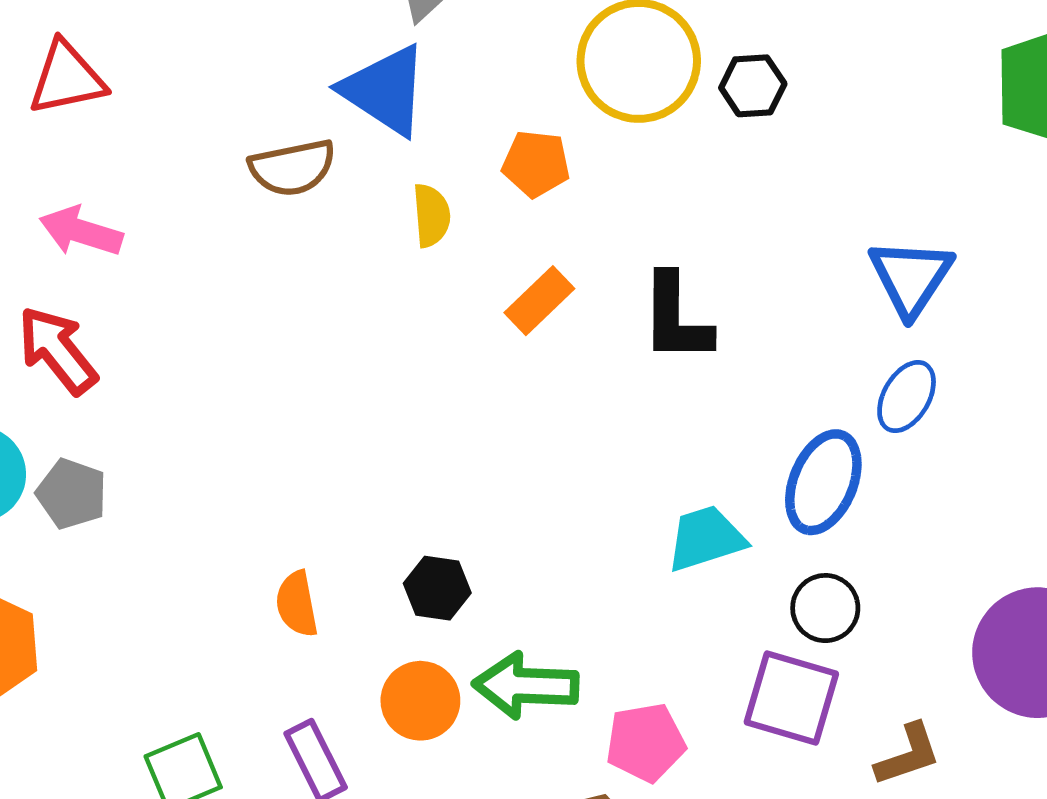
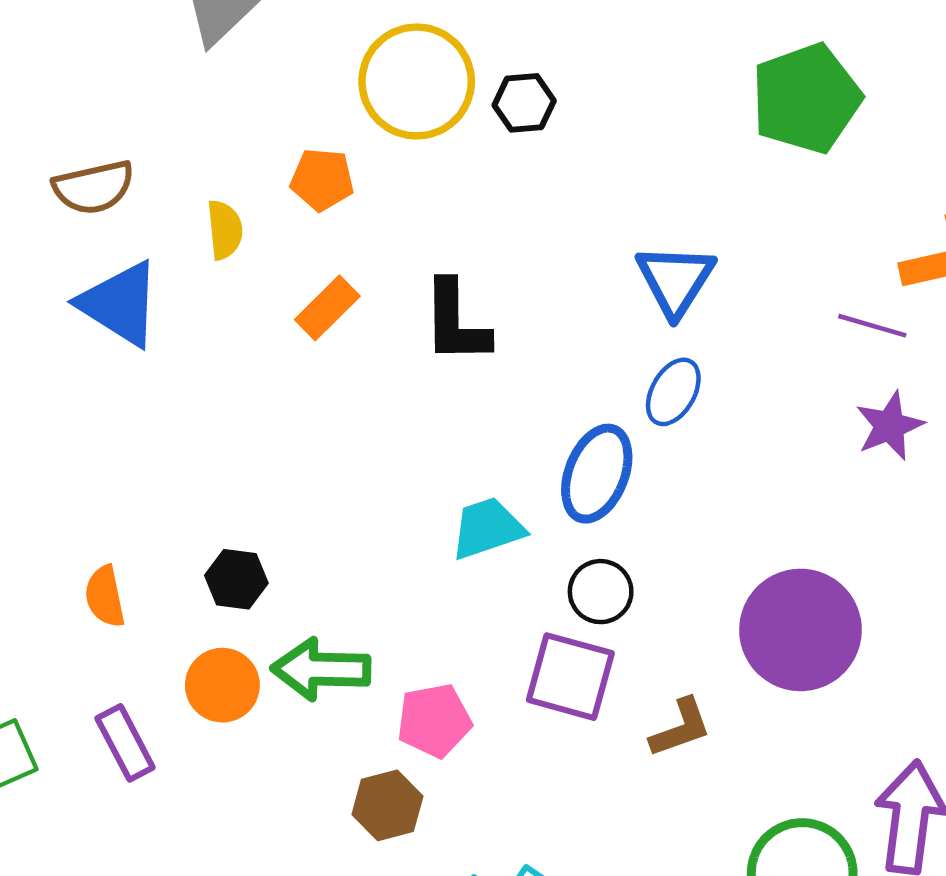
blue triangle: (385, 90) -> (120, 304), moved

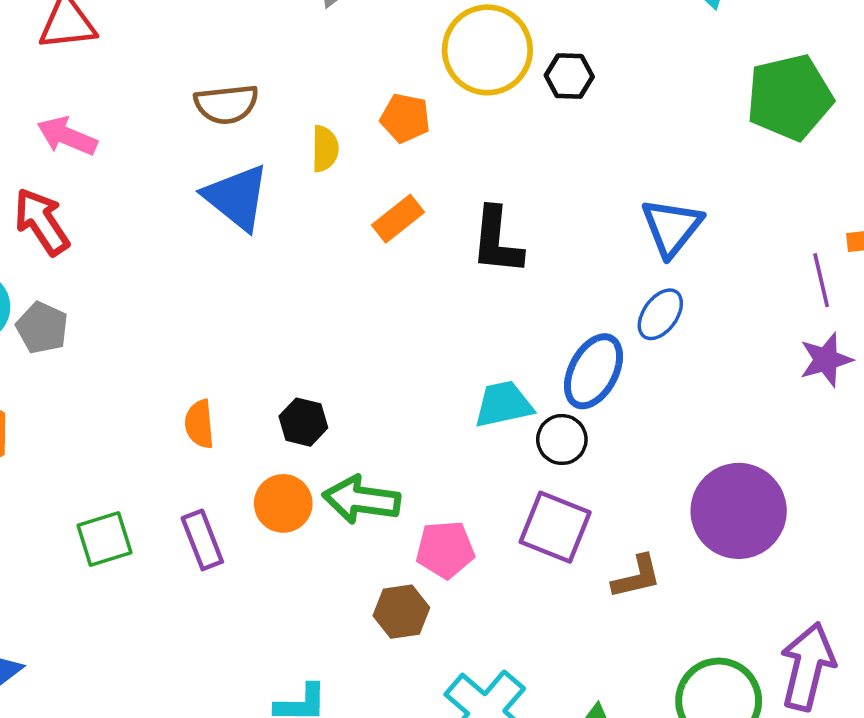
purple line: (872, 326) -> (821, 280), turned 54
black circle: (601, 592) -> (562, 439), moved

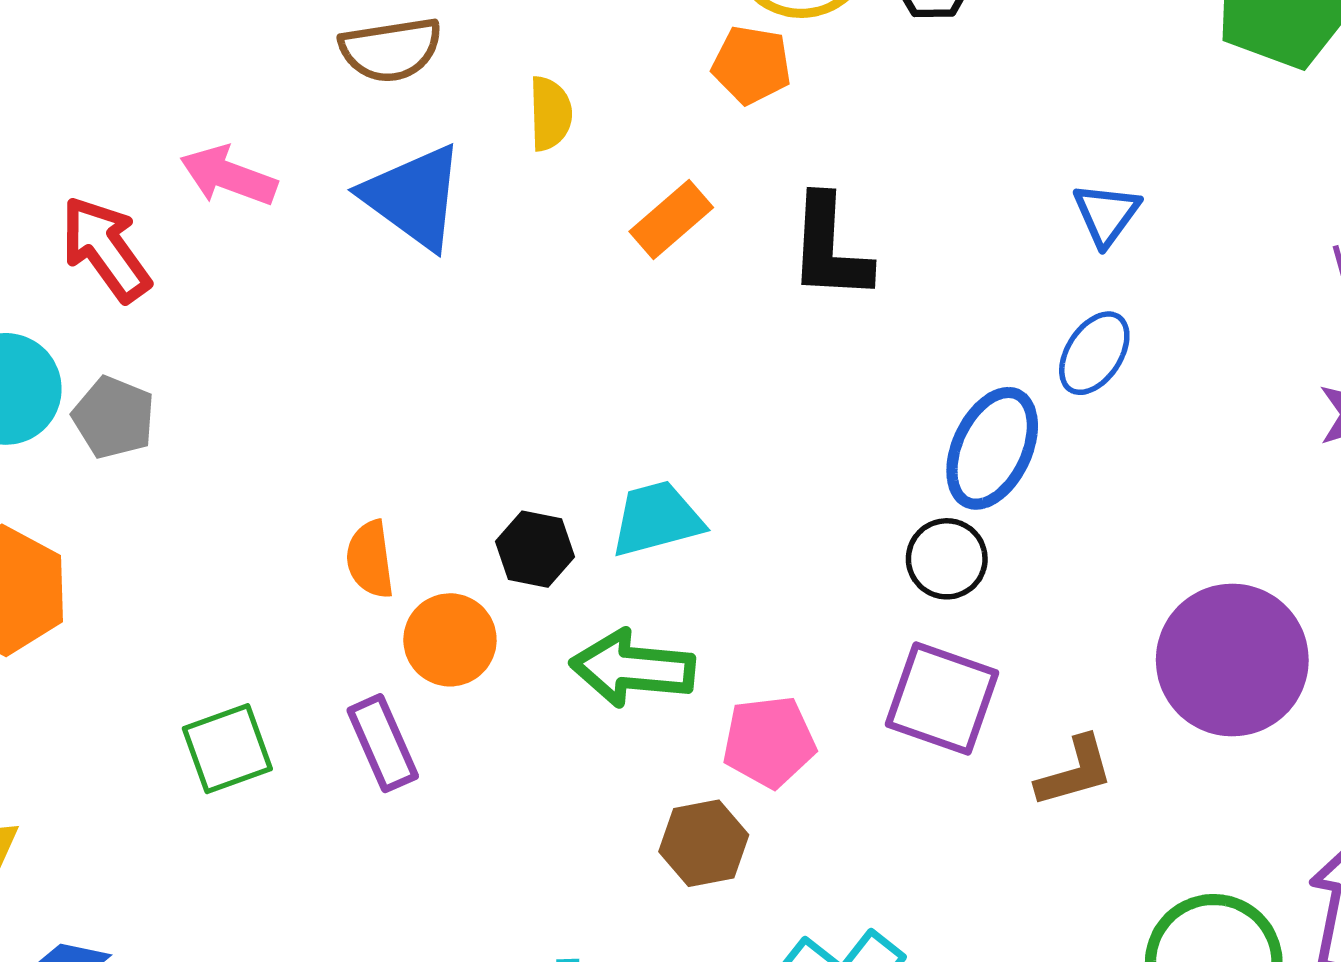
orange pentagon: (405, 118) -> (752, 65), moved
pink arrow: (67, 136) -> (228, 176), moved
blue triangle: (672, 227) -> (1106, 214), size x0.7
cyan trapezoid: (504, 404) -> (657, 519), moved
orange circle: (283, 503) -> (450, 640), moved

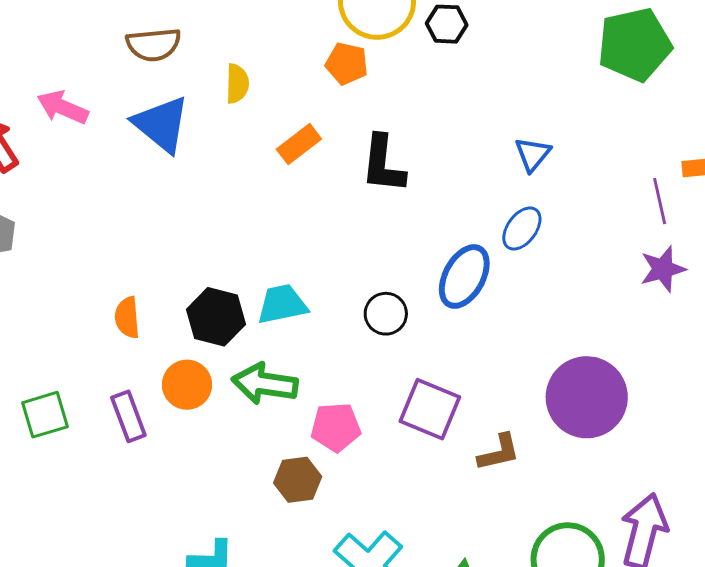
black hexagon: (535, 549) -> (216, 317), size x1.4
black circle: (947, 559) -> (386, 314), moved
orange circle: (450, 640) -> (187, 385), moved

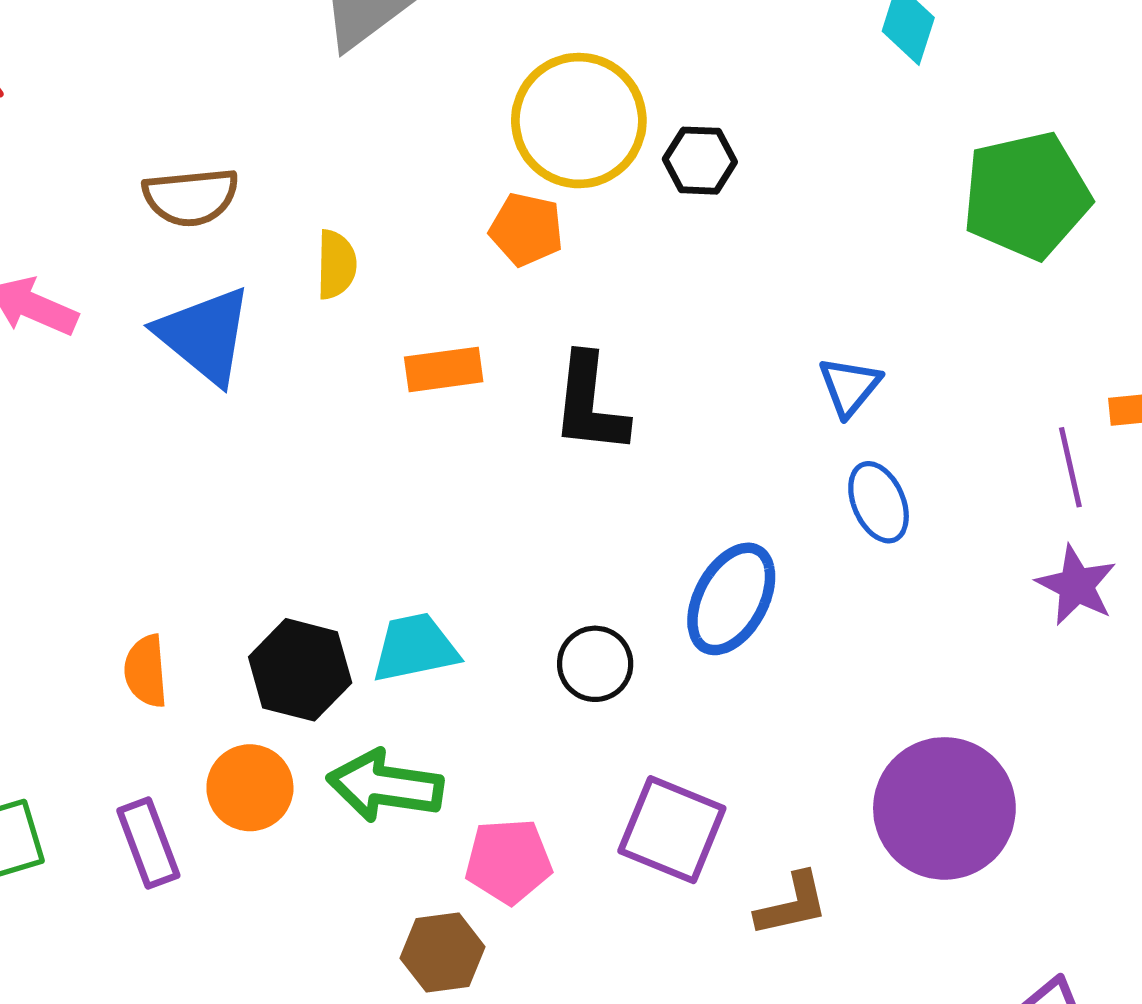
orange rectangle: (299, 144) -> (444, 369), turned 30
blue ellipse: (522, 229) -> (879, 502), moved, turned -60
purple star: (663, 269) -> (1076, 585), turned -30

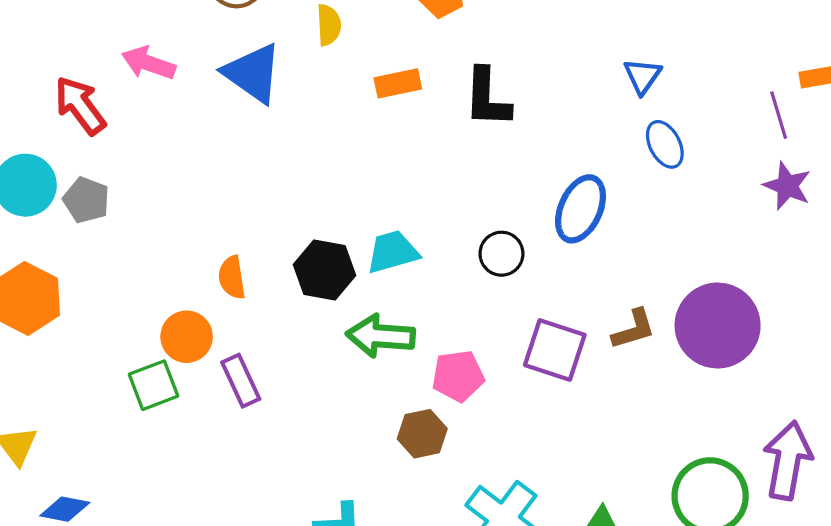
orange circle: (250, 788) -> (187, 337), moved
brown L-shape: (792, 904) -> (634, 329), moved

